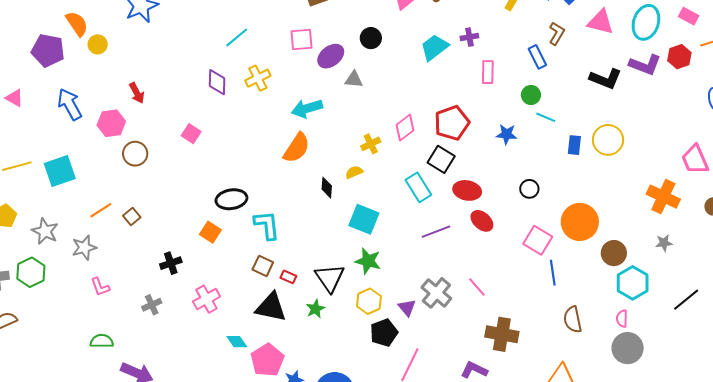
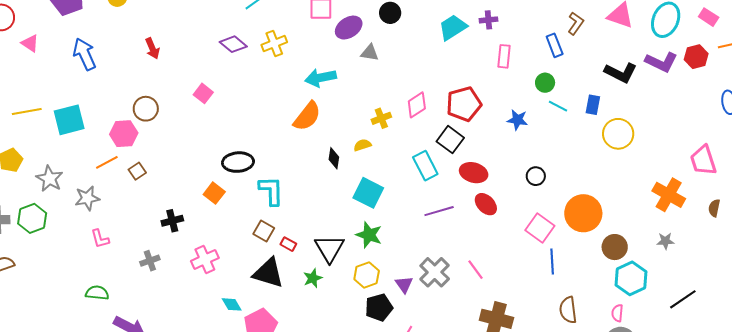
purple diamond: (217, 82) -> (233, 44), turned -56
pink hexagon: (111, 123) -> (124, 134), moved
blue rectangle: (574, 145) -> (593, 105), moved

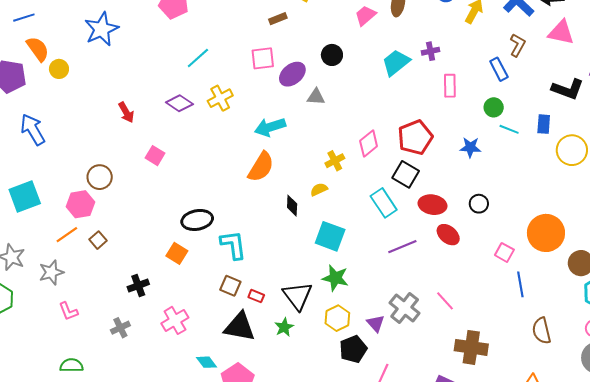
red arrow: (152, 48) -> (126, 112), moved
black circle: (536, 176) -> (479, 204), moved
pink square: (540, 228) -> (504, 252), size x0.7

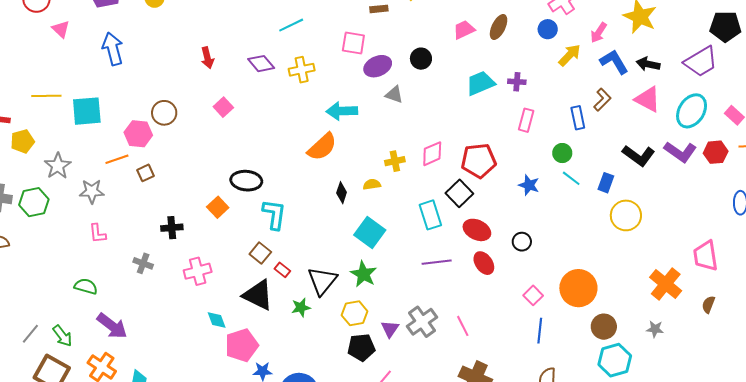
gray cross: (120, 328) -> (143, 263), turned 30

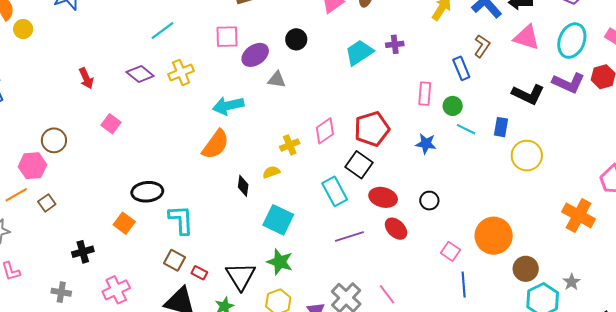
pink rectangle: (526, 120) -> (425, 94), moved
gray star: (655, 329) -> (572, 282), moved, turned -30

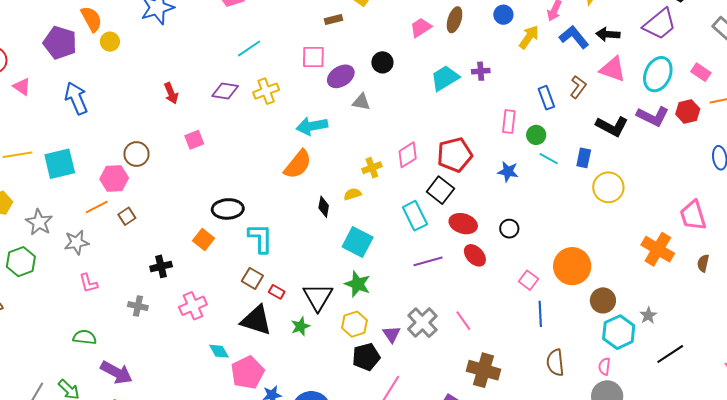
brown L-shape: (482, 46) -> (578, 87), moved
purple diamond: (140, 74) -> (225, 91), turned -32
pink square: (111, 124) -> (194, 140), turned 30

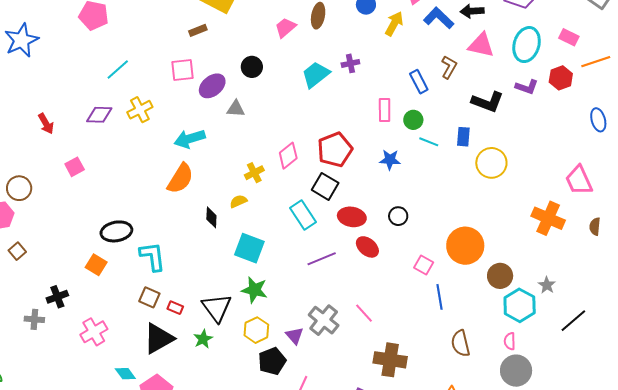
purple L-shape: (653, 116) -> (527, 87), size x0.7
gray cross: (138, 306) -> (34, 319), moved
black triangle: (256, 320) -> (159, 338), turned -40

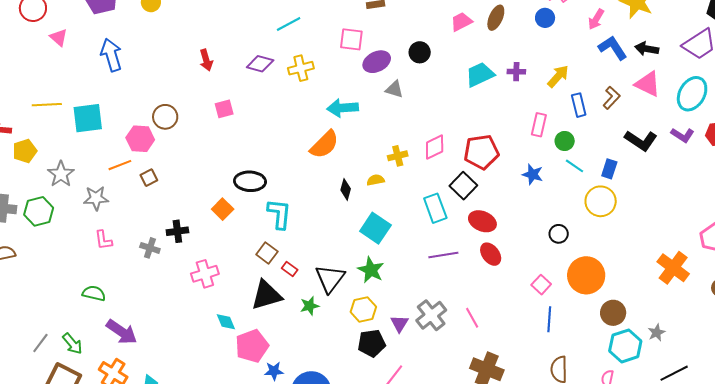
yellow arrow: (394, 24) -> (558, 76), moved
yellow circle: (491, 163) -> (601, 201), moved
black circle: (398, 216) -> (559, 234), moved

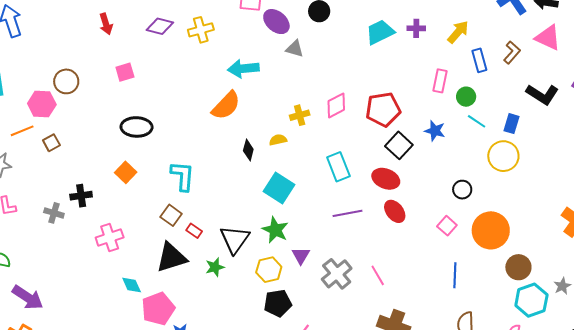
purple ellipse: (377, 62) -> (276, 22), turned 68
black ellipse: (250, 181) -> (137, 127), moved
black square: (463, 186) -> (399, 145), moved
pink square: (541, 285) -> (447, 226), moved
purple triangle: (399, 324) -> (301, 256), moved

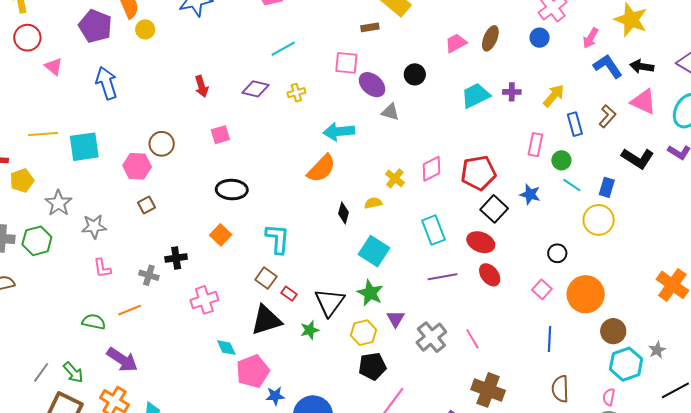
yellow cross: (201, 30) -> (296, 93), size x0.7
yellow cross: (300, 115) -> (395, 178), turned -36
orange line: (22, 131) -> (130, 310), moved

